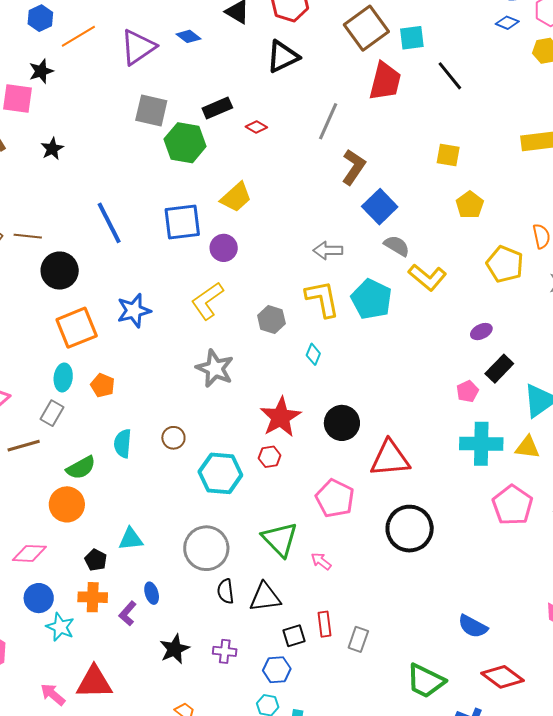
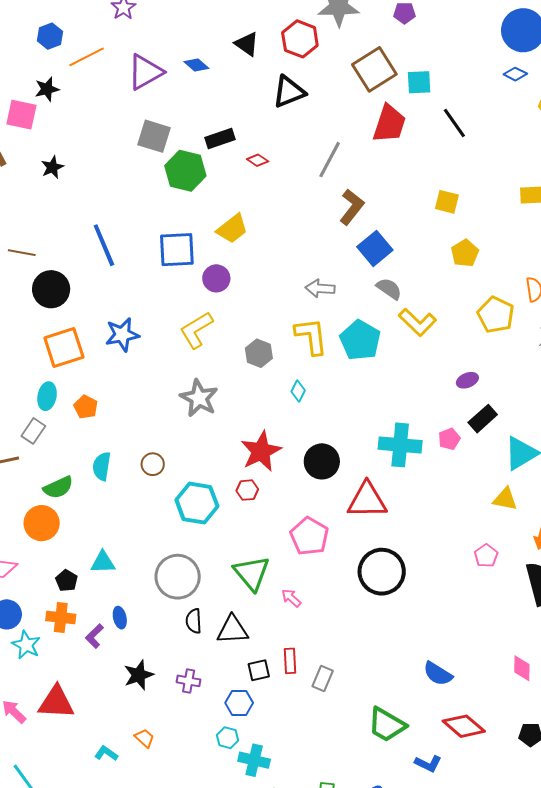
cyan cross: (481, 444) -> (400, 445), moved
pink pentagon: (512, 505) -> (486, 556), size x0.6

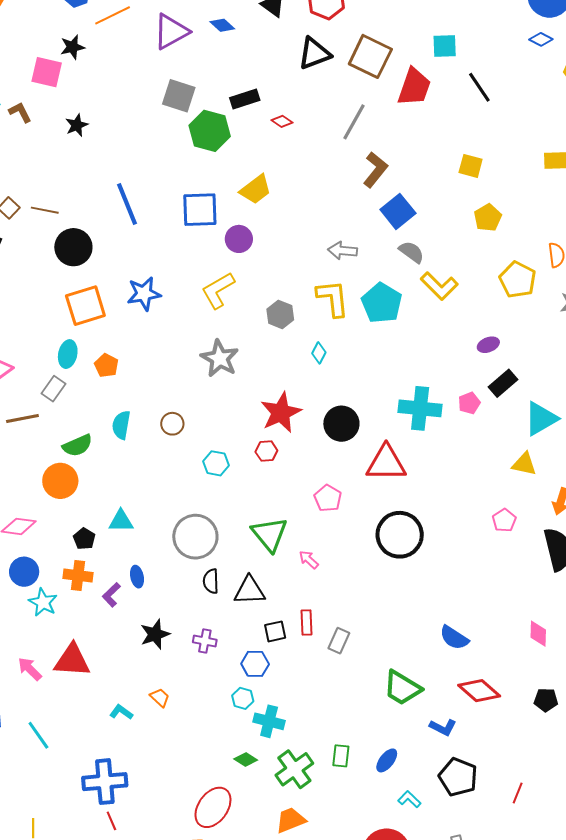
brown square: (374, 69) -> (370, 56), moved, turned -33
cyan hexagon: (197, 503) -> (216, 463), size x0.6
pink pentagon: (309, 536) -> (328, 498), size x0.7

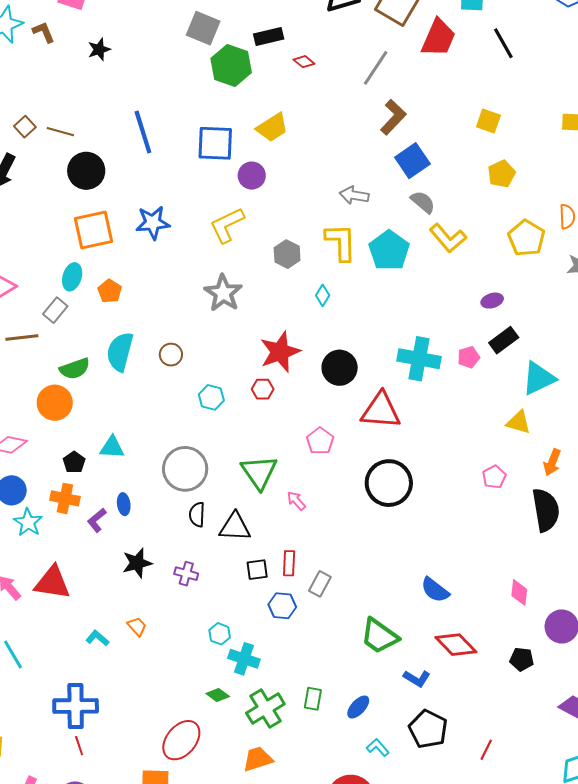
cyan semicircle: (121, 425) -> (120, 352), size x1.4
blue hexagon: (255, 664) -> (282, 606), moved

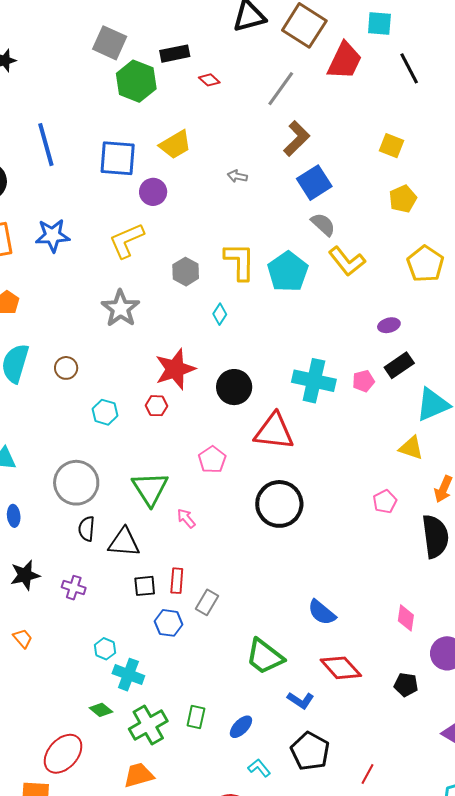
gray arrow: (354, 195) -> (237, 176), moved, size x0.7

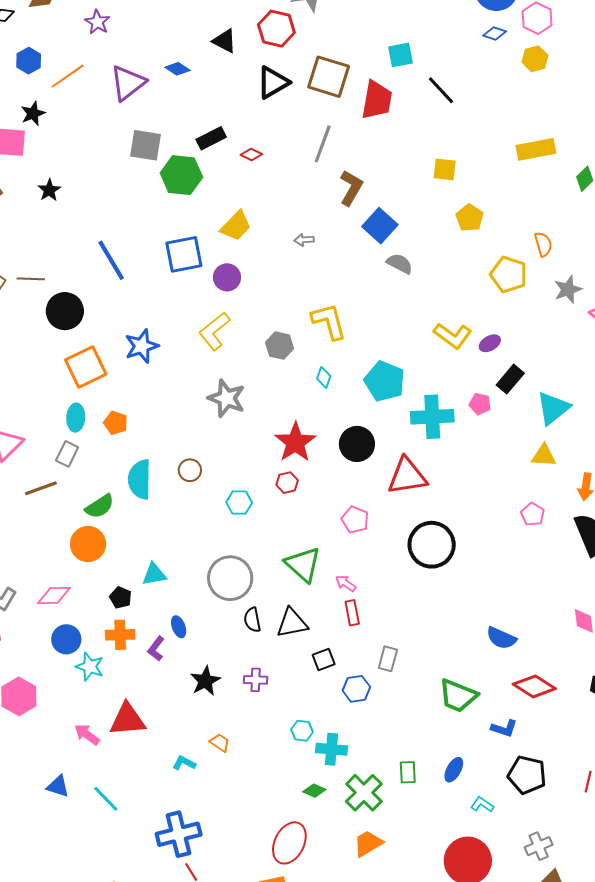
yellow L-shape: (347, 261) -> (453, 336), moved
cyan pentagon: (288, 272) -> (385, 381), moved
pink pentagon: (363, 381) -> (480, 404), turned -30
red rectangle: (177, 581) -> (352, 613), moved

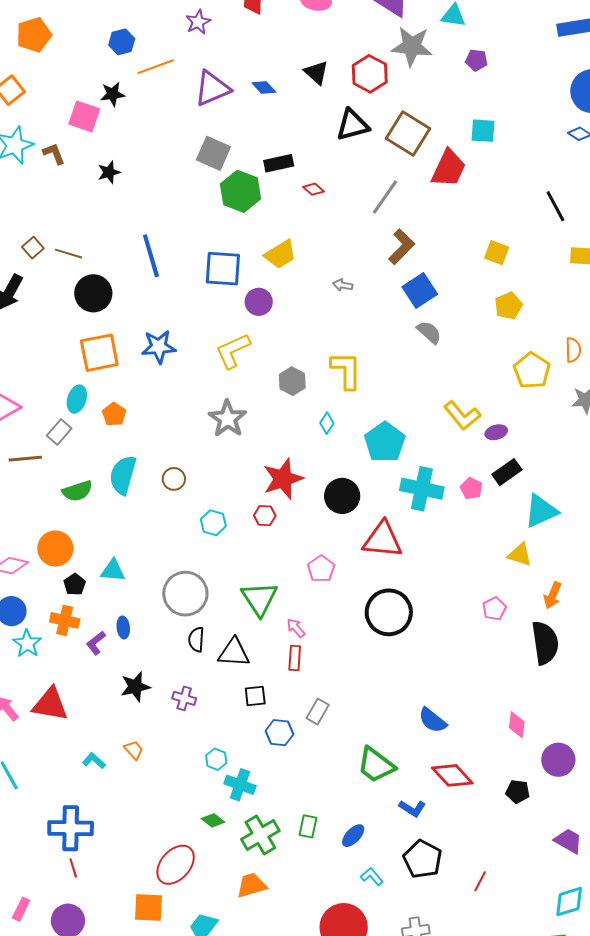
black line: (441, 90) -> (555, 206), moved
orange circle: (88, 544) -> (55, 549), moved

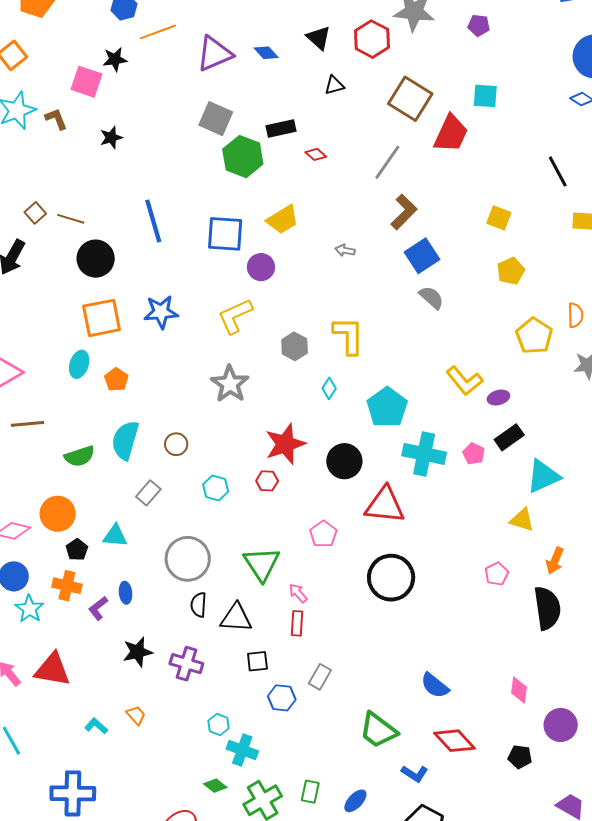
black triangle: (353, 125) -> (334, 85), moved, size x0.6
gray rectangle: (59, 432) -> (148, 493), moved
purple cross: (184, 698) -> (186, 664), size x1.4

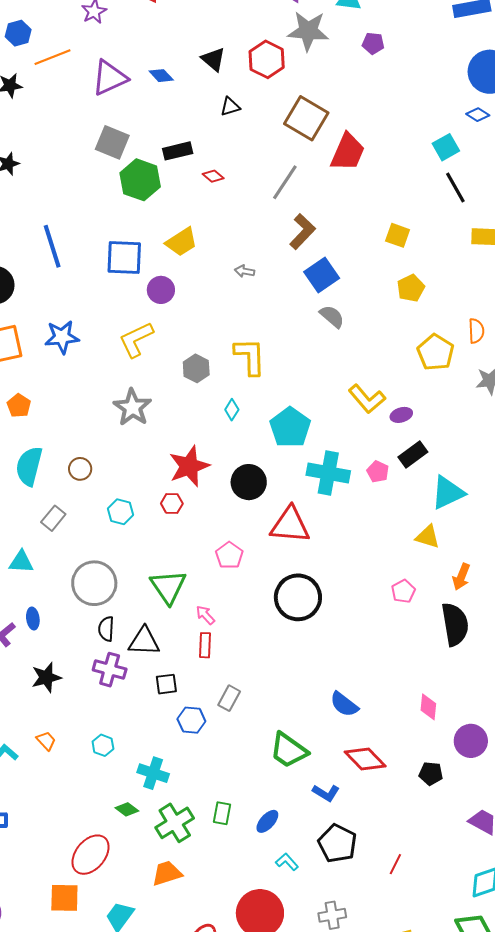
cyan square: (485, 96) -> (446, 147), moved, turned -32
purple cross: (186, 664) -> (110, 670), moved
cyan hexagon: (219, 725) -> (103, 745), moved

